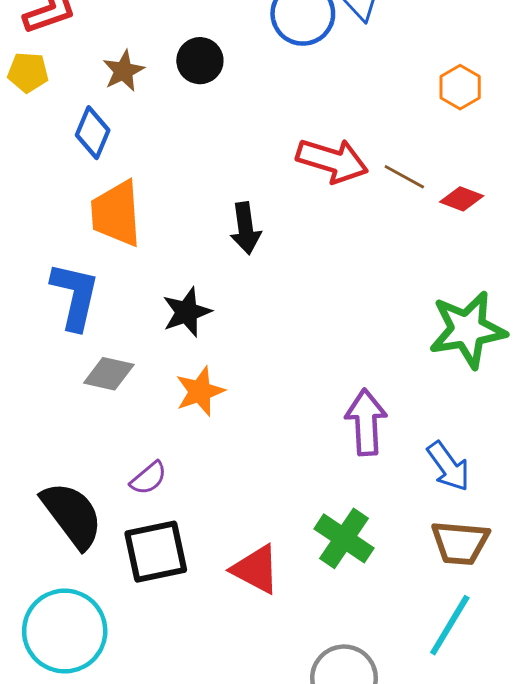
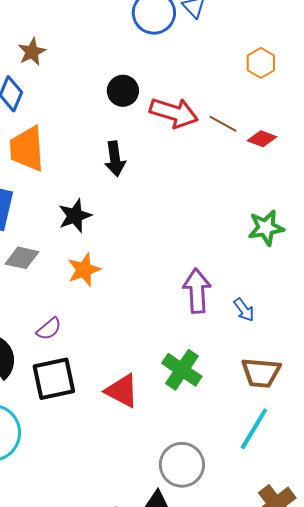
black circle: (200, 61) -> (123, 91), moved
green star: (467, 330) -> (266, 228), size x0.7
blue arrow: (448, 466) -> (244, 310), moved, size x0.7

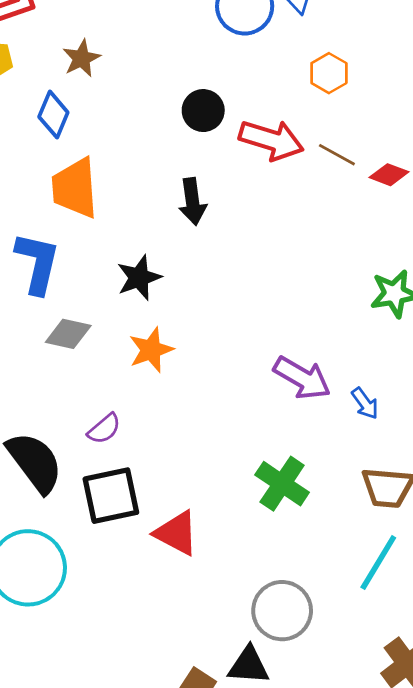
orange hexagon: (261, 63) -> (329, 73), moved
purple arrow: (197, 291) -> (302, 378), turned 123
red triangle: (122, 391) -> (176, 533), moved

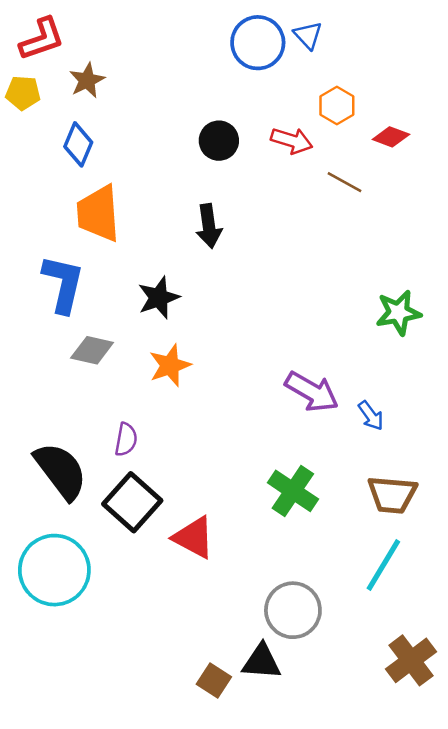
brown star: (81, 58) -> (87, 80), moved
red arrow: (271, 140) -> (292, 141), moved, size x0.7
red diamond: (389, 175) -> (391, 137), moved
purple semicircle: (104, 429) -> (126, 439), turned -40
black square: (111, 496) -> (132, 502), turned -36

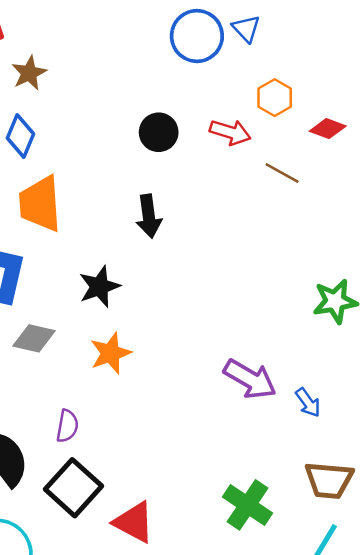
green cross: (293, 491) -> (247, 505), moved

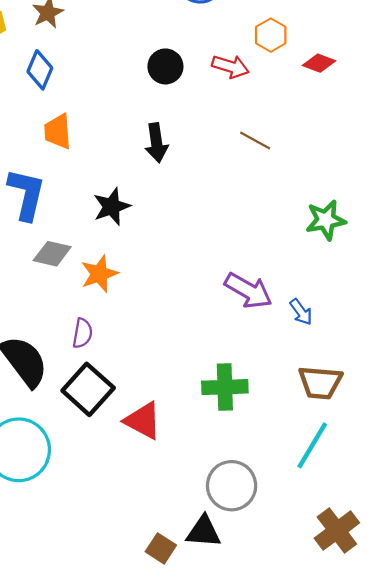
brown line: (282, 173) -> (255, 140), moved
orange trapezoid: (40, 204) -> (58, 131), size x0.7
orange star: (111, 353) -> (99, 274), moved
green cross: (247, 505) -> (225, 387), moved, turned -36

